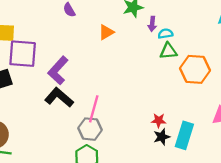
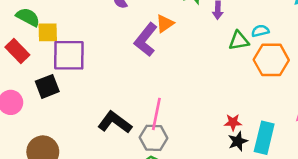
cyan semicircle: (165, 34) -> (260, 31), moved
purple L-shape: (58, 70) -> (146, 40), moved
black L-shape: (59, 97) -> (115, 122), moved

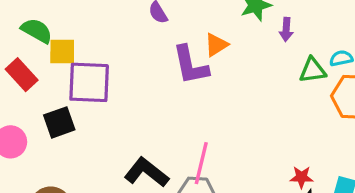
purple L-shape: (146, 40) -> (191, 65), turned -52

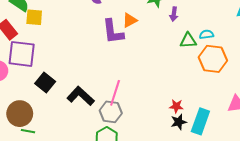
purple square: (89, 82) -> (22, 54), moved
black square: (59, 122) -> (45, 83), moved, turned -36

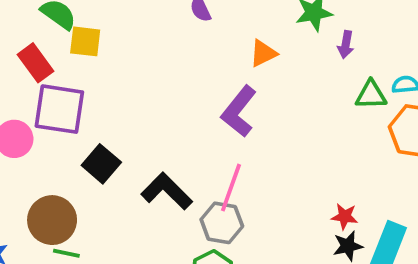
purple L-shape: (113, 32) -> (239, 111), moved, turned 44

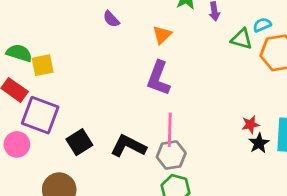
green triangle: (371, 95) -> (242, 39), turned 35
purple square: (59, 109) -> (40, 115), turned 30
black square: (101, 164) -> (79, 142), turned 35

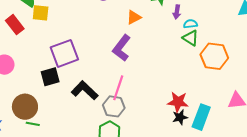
cyan semicircle: (262, 25) -> (190, 24), moved
purple square: (40, 115) -> (64, 53), moved, turned 32
red star: (250, 124) -> (178, 102), size x1.5

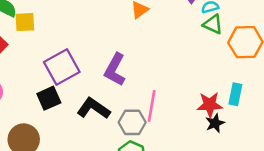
purple L-shape: (122, 48) -> (115, 70), moved
pink line: (118, 88) -> (152, 106), moved
cyan rectangle: (201, 117) -> (235, 94), moved, size x0.7

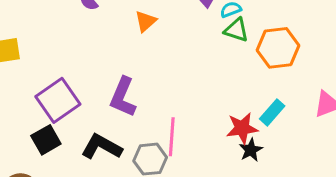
cyan rectangle: (235, 94) -> (272, 112), turned 35

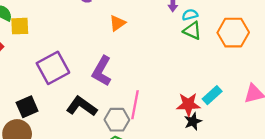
orange triangle: (146, 21) -> (117, 23), moved
orange hexagon: (278, 48) -> (233, 33), moved
black square: (46, 140) -> (27, 107), moved

